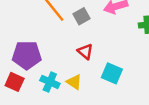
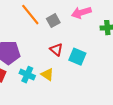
cyan square: (112, 73) -> (77, 57), moved

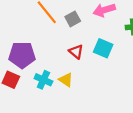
cyan square: (77, 57) -> (103, 48), moved

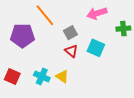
gray square: (73, 19) -> (70, 33), moved
purple pentagon: (22, 55) -> (22, 36), moved

